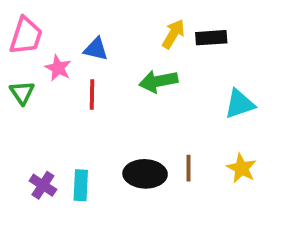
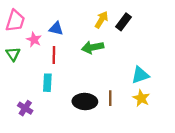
black rectangle: (211, 38) -> (124, 22), turned -49
cyan triangle: (240, 104) -> (140, 75), moved
cyan rectangle: (81, 185) -> (47, 83), moved

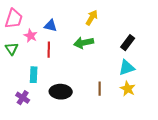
black rectangle: (124, 22) -> (128, 43), moved
cyan rectangle: (47, 83) -> (34, 75), moved
black ellipse: (85, 102) -> (61, 92), moved

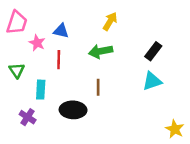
green triangle: (12, 49) -> (17, 70), moved
brown line: (100, 89) -> (98, 87), moved
yellow star: (128, 89) -> (175, 129), moved

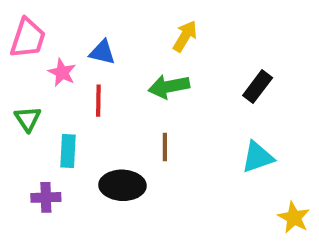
cyan triangle: (152, 81) -> (258, 157), moved
purple cross: (28, 117) -> (46, 197), turned -35

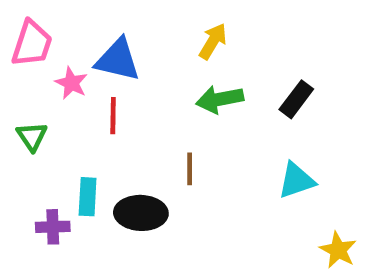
blue triangle: (102, 52) -> (118, 60), size x1.5
green arrow: (169, 87) -> (220, 99), moved
cyan rectangle: (68, 151) -> (88, 197), moved

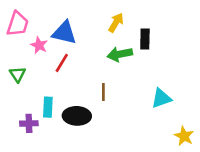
black rectangle: (296, 99) -> (145, 39), moved, turned -36
red line: (113, 116) -> (62, 63), turned 30

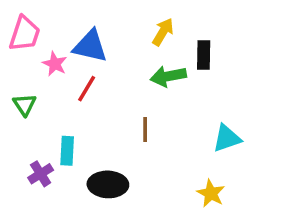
black ellipse: (77, 116) -> (108, 184), moved
purple cross: (29, 123) -> (41, 174), turned -30
yellow star: (184, 136) -> (211, 193), moved

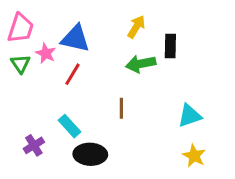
green triangle: (25, 105) -> (21, 64), moved
cyan rectangle: (67, 151) -> (70, 126), moved, turned -45
yellow star: (211, 193) -> (194, 156), moved

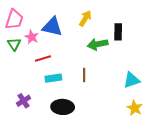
yellow arrow: (136, 27) -> (85, 18), moved
red line: (72, 74) -> (43, 59), moved, turned 42
cyan rectangle: (70, 126) -> (53, 78), moved, turned -56

